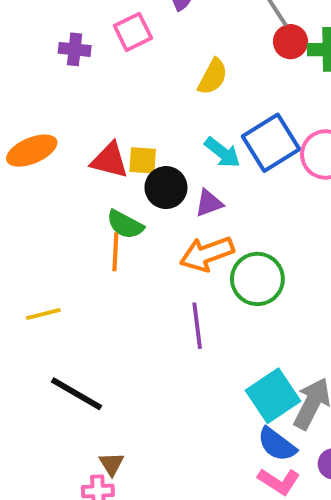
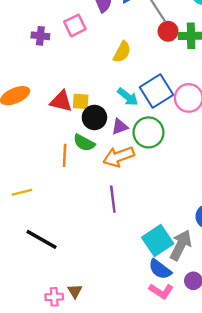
green semicircle: (125, 225) -> (84, 143), moved
green circle: (257, 279) -> (148, 132), moved
brown triangle: (112, 464) -> (75, 291), moved

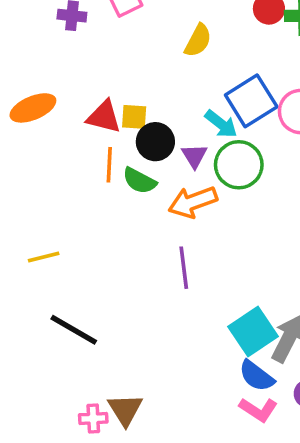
cyan arrow: (128, 97) -> (221, 124), moved
purple triangle: (120, 127) -> (194, 156), turned -42
orange line: (65, 155) -> (109, 165), moved
brown triangle: (75, 291) -> (125, 410), size x1.5

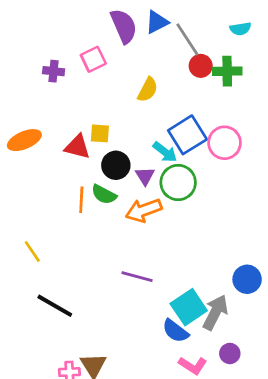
yellow square: (134, 117) -> (100, 133), moved
orange line: (109, 165) -> (81, 200), moved
yellow line: (44, 257) -> (32, 251), turned 70
purple line: (184, 268) -> (137, 277), moved, turned -68
blue semicircle: (257, 376) -> (175, 331), moved

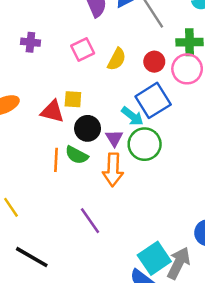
pink square: (93, 59) -> (83, 49), moved
red circle: (201, 66) -> (154, 62), moved
pink circle: (225, 143) -> (187, 69), moved
orange arrow: (144, 210) -> (113, 170), turned -68
purple line: (137, 277) -> (90, 221), moved, turned 40

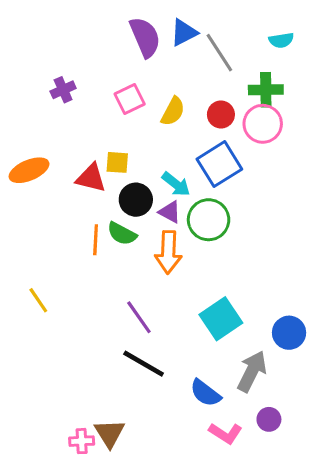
purple cross: (30, 42) -> (63, 90), turned -30
cyan arrow: (132, 116) -> (176, 184), moved
purple triangle: (114, 138) -> (170, 212), turned -30
black line: (32, 257) -> (144, 364), moved
cyan square: (154, 258) -> (221, 319), moved

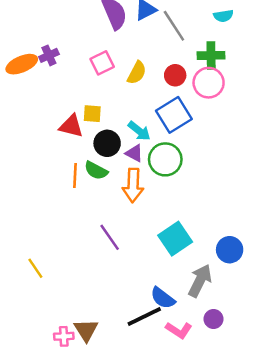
orange ellipse: (29, 170) -> (22, 64), moved
yellow line: (38, 300) -> (35, 268), moved
black line: (144, 364) -> (144, 317), moved, turned -56

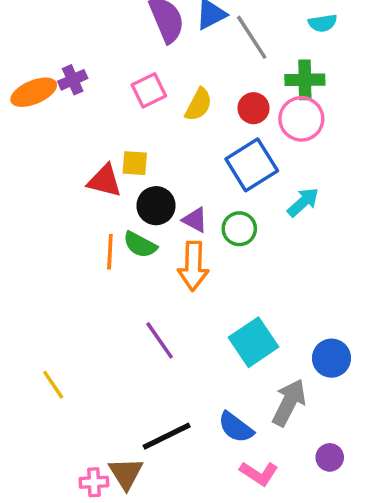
cyan arrow: (139, 131) -> (303, 202), moved, turned -80
green circle: (165, 159) -> (239, 229), size x0.7
black line: (144, 317) -> (167, 436), moved
purple circle: (214, 319) -> (330, 457), moved

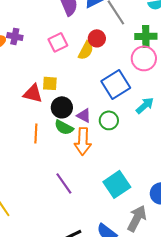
purple cross: (73, 80) -> (15, 36), turned 35
red circle: (253, 108) -> (97, 38), moved
green semicircle: (140, 245) -> (64, 127), moved

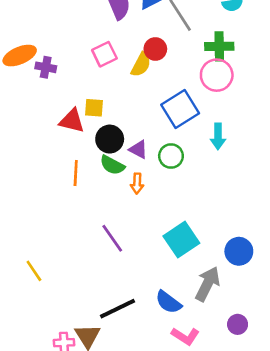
purple cross: (15, 36) -> (46, 67), moved
cyan arrow: (145, 105) -> (218, 136), turned 132
orange arrow: (83, 141) -> (137, 183), size x0.6

